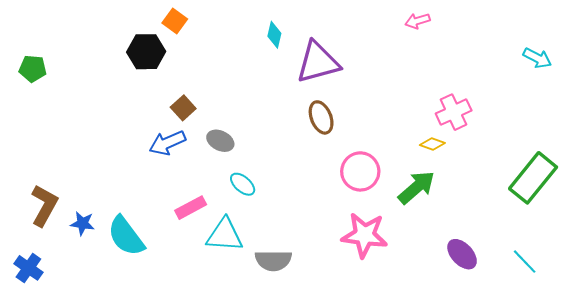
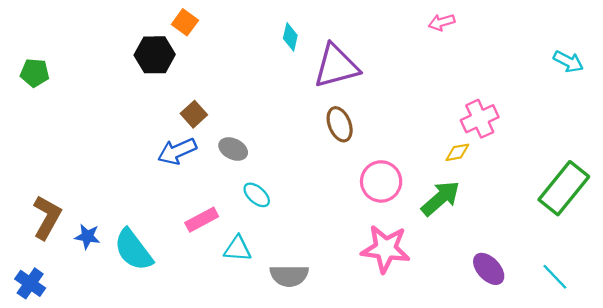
yellow diamond: (432, 144) -> (457, 152), turned -30
cyan triangle: (225, 235) -> (238, 249), size x0.7

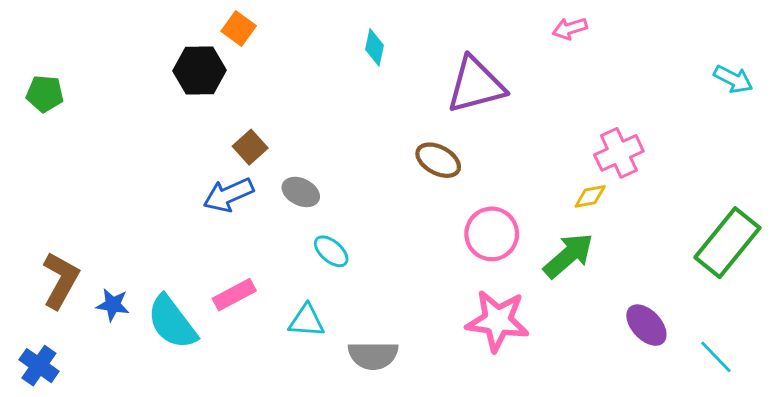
purple triangle: (336, 66) -> (476, 85), moved
brown ellipse: (340, 124) -> (438, 160), turned -40
pink rectangle: (202, 220) -> (234, 295), moved
purple ellipse: (489, 269) -> (646, 325), moved

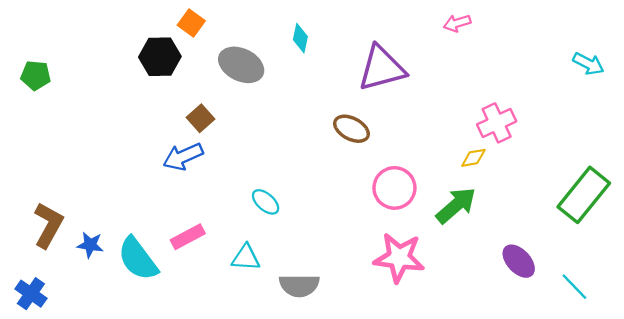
gray ellipse: (301, 192) -> (241, 65), moved, size x1.5

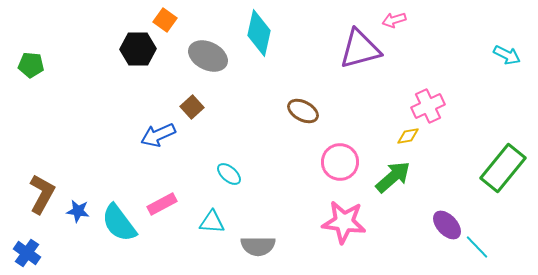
cyan diamond: (300, 38) -> (259, 33), size x1.8
purple triangle: (382, 68) -> (360, 49), moved
brown square: (201, 118) -> (192, 107), moved
cyan line: (574, 287) -> (477, 247), moved

